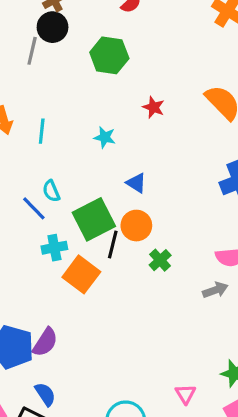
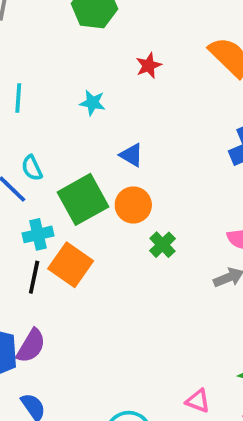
red star: (153, 107) -> (149, 65), turned 30
black line: (113, 244) -> (34, 277), moved
pink triangle: (186, 394) -> (198, 401), turned -35

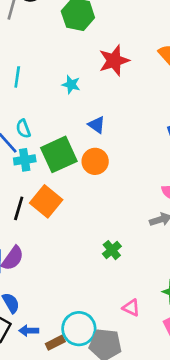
red star: (149, 65) -> (114, 61), size x1.6
cyan cross: (38, 234) -> (25, 160), moved
green cross: (163, 245) -> (112, 250), moved

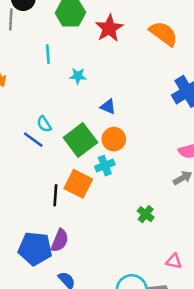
red star: (114, 61) -> (109, 28), moved
cyan line: (17, 77) -> (48, 54), moved
cyan cross: (25, 160) -> (105, 166), moved

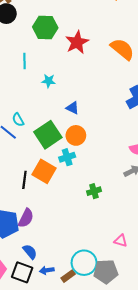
green cross: (146, 214) -> (94, 191), moved, turned 32

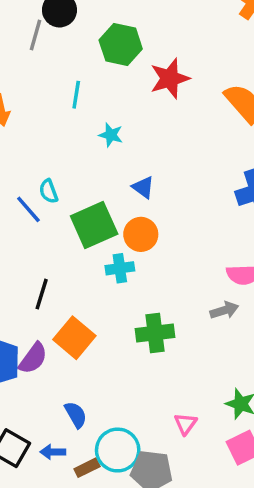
orange square: (44, 171) -> (74, 338), moved
green cross: (94, 191) -> (155, 333), size x1.5
pink triangle: (121, 241) -> (185, 424), turned 40
blue semicircle: (30, 252) -> (76, 415), moved

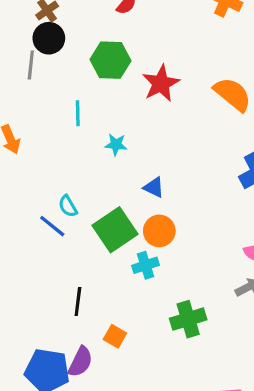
orange square: (74, 338) -> (115, 336), size x0.6

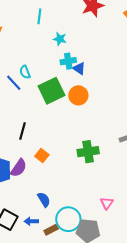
cyan cross: (145, 265) -> (68, 61), moved

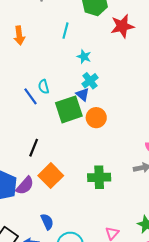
cyan cross: (68, 61) -> (90, 81), turned -35
blue triangle: (79, 68) -> (83, 95), moved
orange square: (42, 156) -> (51, 176), size x1.6

